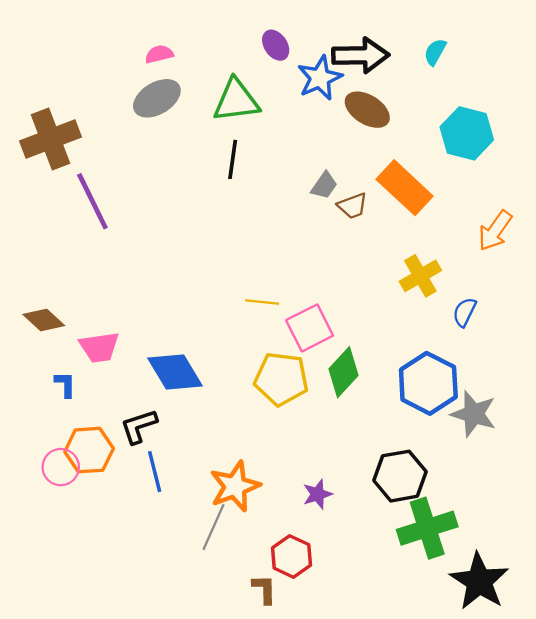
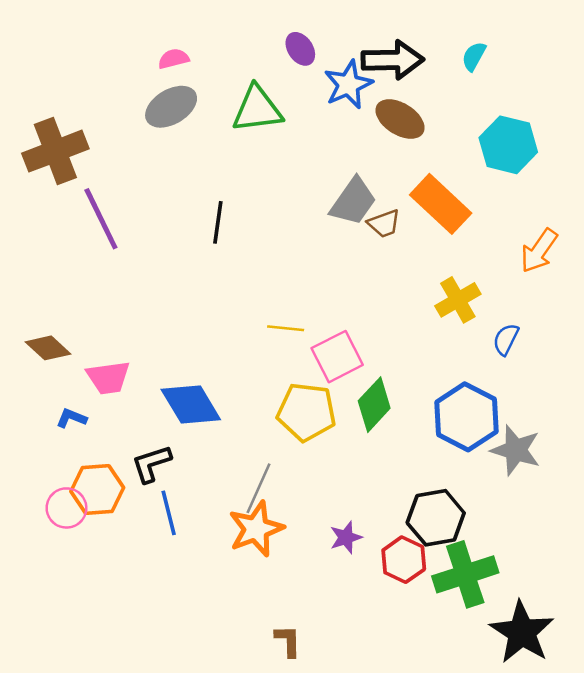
black line: (233, 159) -> (218, 222), moved
gray trapezoid: (324, 185) -> (353, 201), size x1.6
blue L-shape: (65, 384) -> (71, 418), turned -68
gray line: (213, 527) -> (258, 488), moved
red hexagon: (291, 556) -> (404, 560), moved

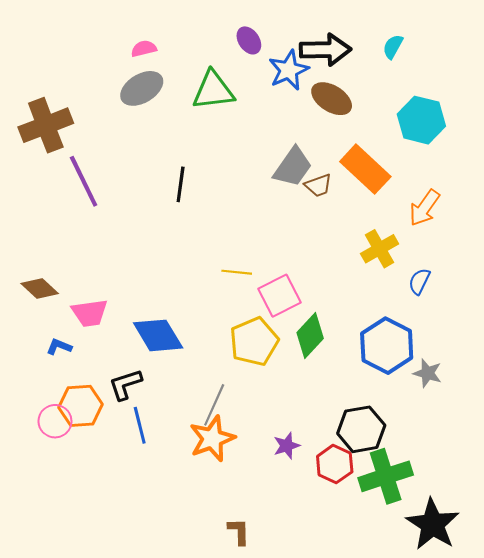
orange arrow: (539, 251) -> (424, 208), moved
yellow pentagon: (306, 412) -> (254, 342), turned -30
gray star: (516, 450) -> (428, 373), size x0.7

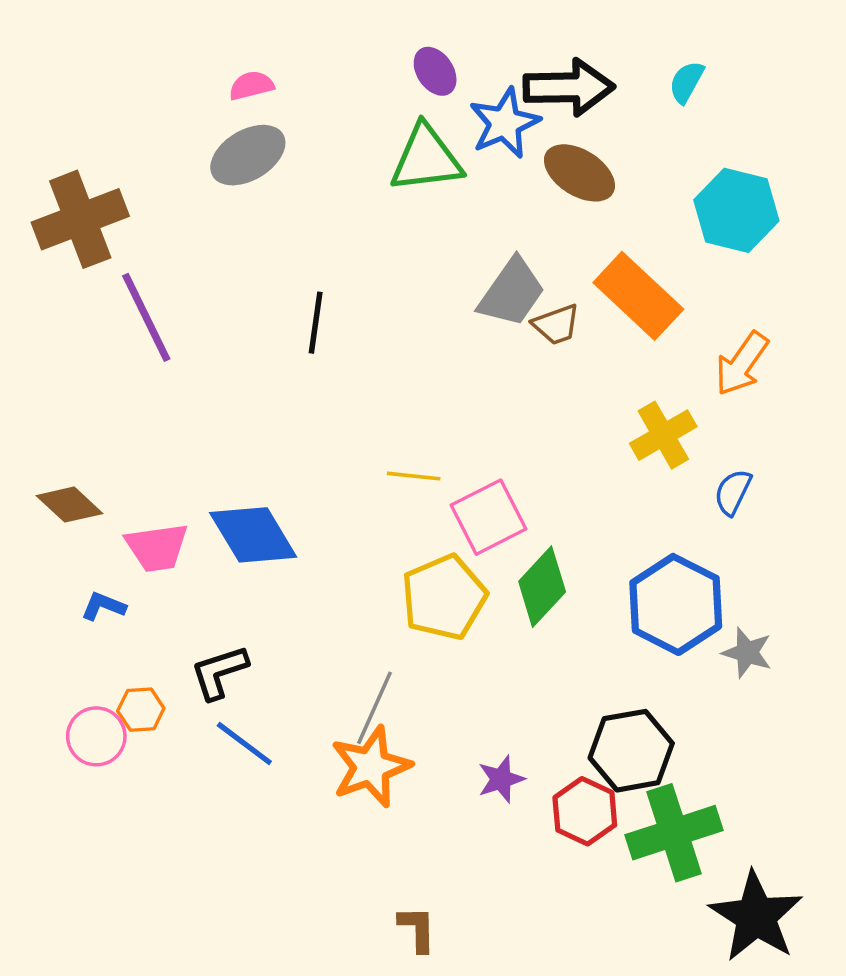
green triangle: (213, 90) -> (426, 159), moved
blue diamond: (158, 335) -> (253, 535), moved
orange hexagon: (80, 406) -> (141, 710), size x0.6
blue line: (140, 425) -> (244, 744), turned -39

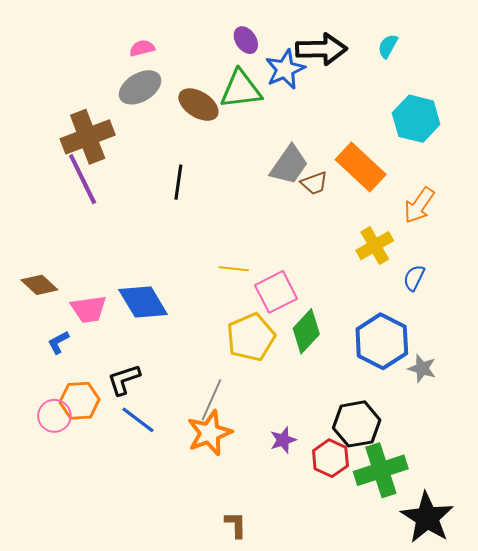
brown ellipse: (579, 173) -> (198, 105), moved
brown cross: (80, 219) -> (88, 137), moved
blue L-shape: (103, 606) -> (58, 342), turned -50
orange hexagon: (141, 710) -> (80, 401), size x1.5

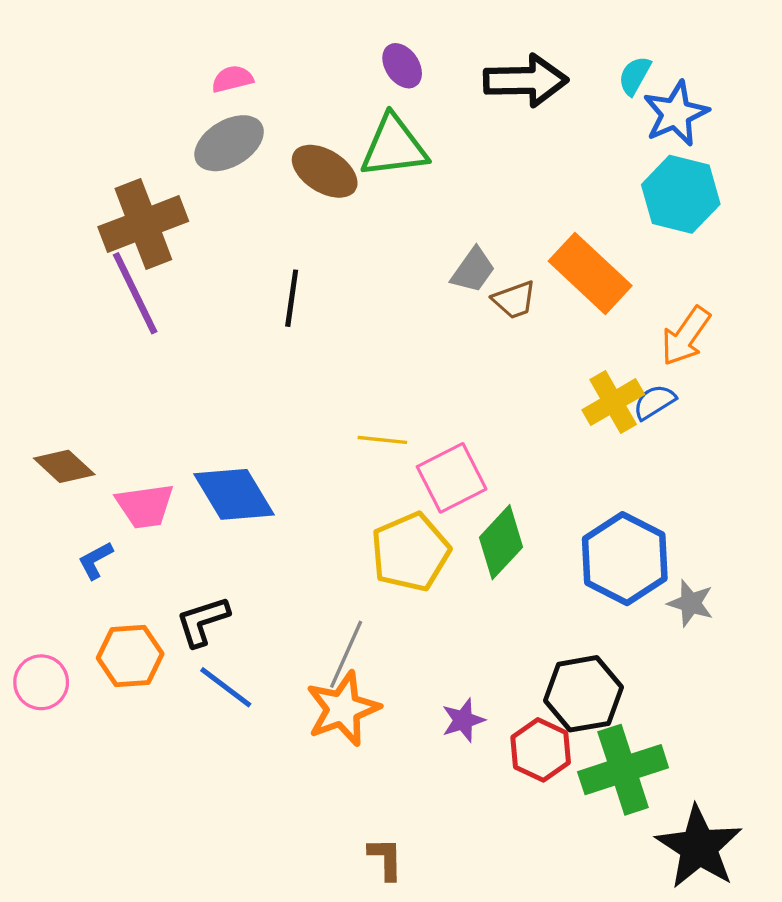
blue star: (285, 69) -> (676, 114), moved
gray trapezoid: (289, 165) -> (473, 270), size x0.7
blue semicircle: (414, 278) -> (654, 402), moved, turned 32
pink circle: (54, 416) -> (41, 682), moved

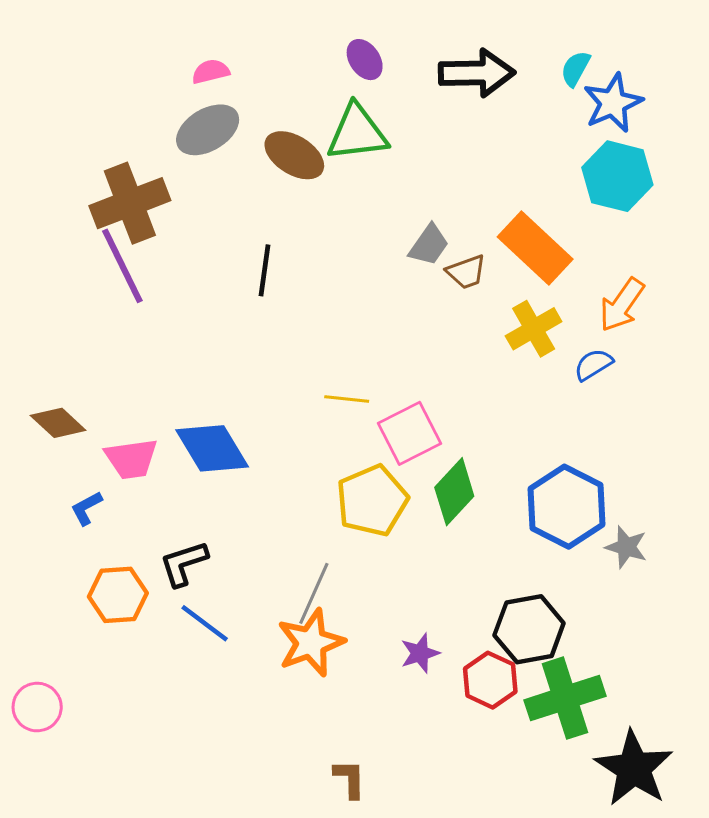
yellow cross: (613, 402) -> (534, 329), moved
pink circle: (41, 682) -> (37, 707), moved

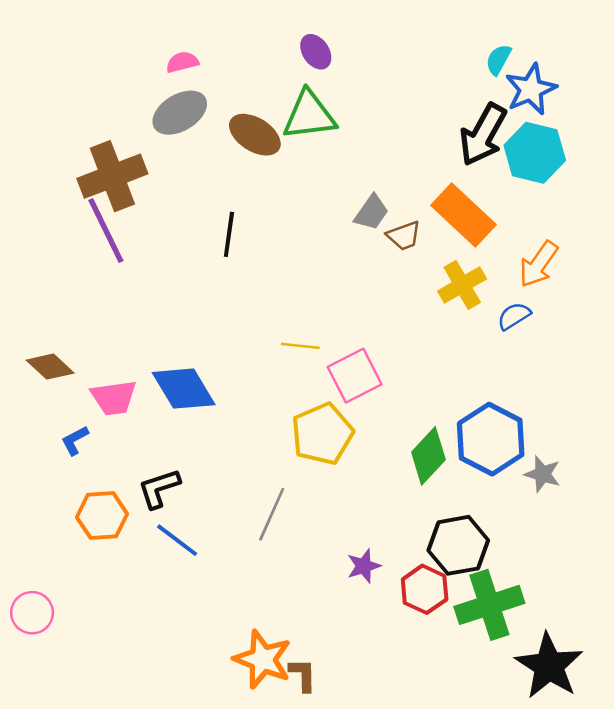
black arrow: (477, 73) -> (483, 135), moved, turned 120
green diamond: (454, 492) -> (428, 456), moved
orange star: (311, 643) -> (263, 659), moved, turned -30

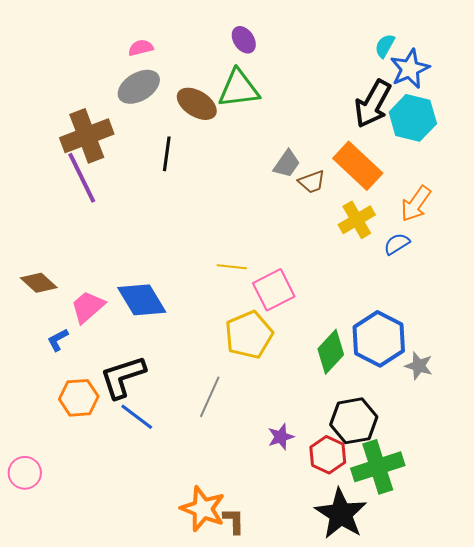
black line: (229, 234) -> (167, 154), moved
pink trapezoid: (114, 398) -> (88, 307), turned 147
black L-shape: (159, 488) -> (123, 377), size x1.4
black star: (549, 666) -> (341, 514), moved

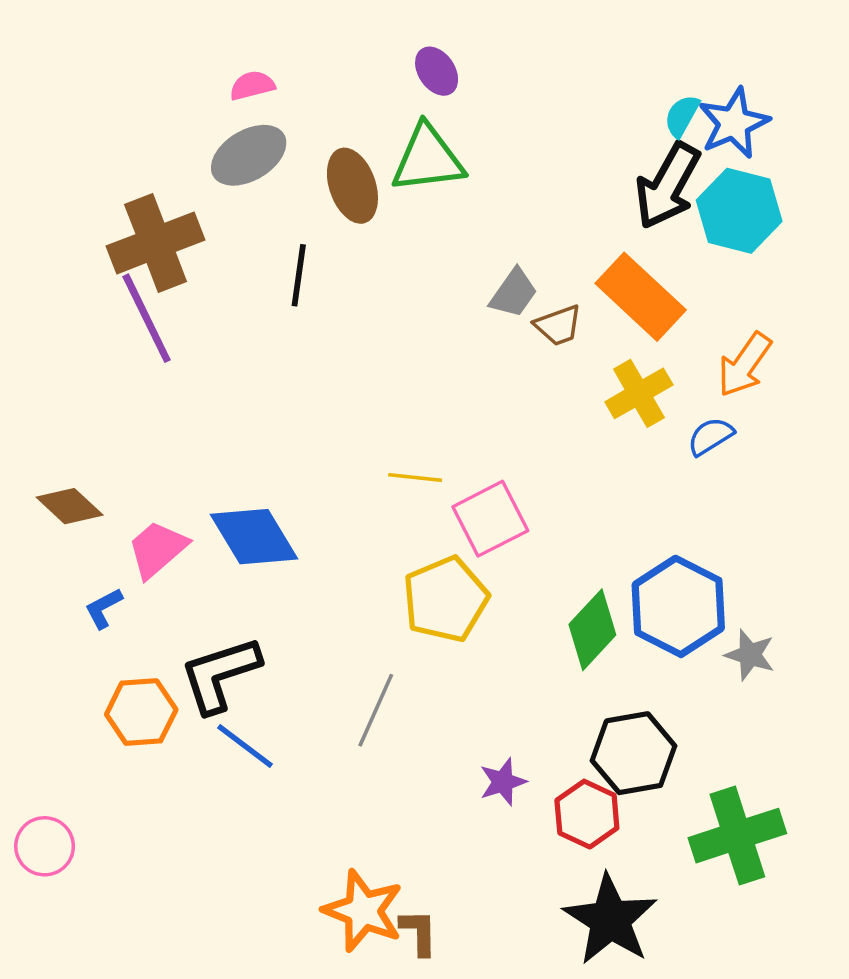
cyan semicircle: (385, 46) -> (682, 116), moved
brown ellipse: (197, 104) -> (352, 186), turned 39
green cross: (378, 467) -> (737, 836), moved

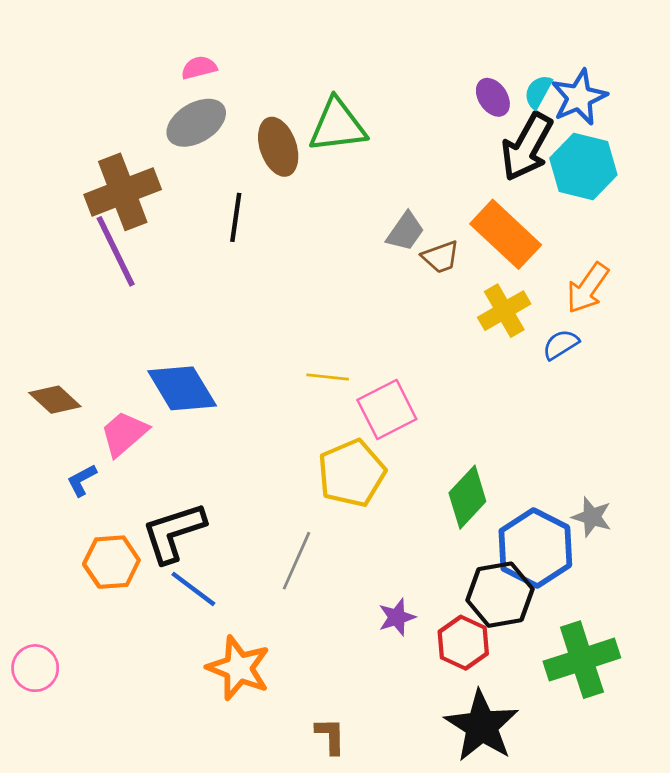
purple ellipse: (437, 71) -> (493, 97), moved
blue diamond: (254, 537) -> (182, 388), moved
blue hexagon: (678, 606) -> (535, 548), moved
orange star: (363, 911) -> (239, 668), moved

